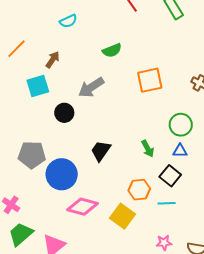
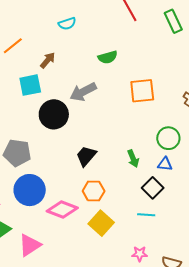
black circle: (64, 113) -> (54, 114), size x1.5
blue circle: (62, 174) -> (30, 190), moved
orange hexagon: (139, 190) -> (94, 191), moved

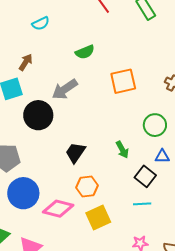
blue triangle: (165, 164) -> (162, 156), moved
yellow square: (101, 223) -> (98, 217), turned 30

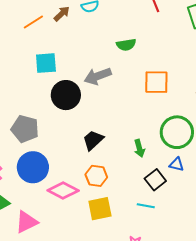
brown arrow: (26, 62) -> (62, 14), moved
green circle: (155, 125) -> (177, 132), size x1.4

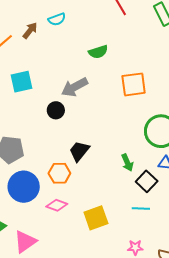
black circle: (66, 95) -> (56, 110), moved, size x0.6
green arrow: (139, 148) -> (127, 163), moved
orange hexagon: (96, 176) -> (59, 173), moved
pink diamond: (63, 190) -> (57, 205), size x0.7

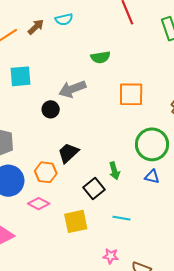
black square: (147, 181) -> (94, 188), moved

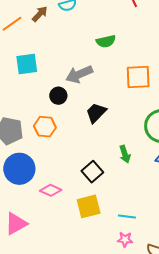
black trapezoid: (68, 153) -> (96, 113), moved
orange hexagon: (46, 172) -> (45, 127), moved
black square: (94, 188) -> (92, 172), moved
cyan line: (122, 218) -> (127, 217), moved

